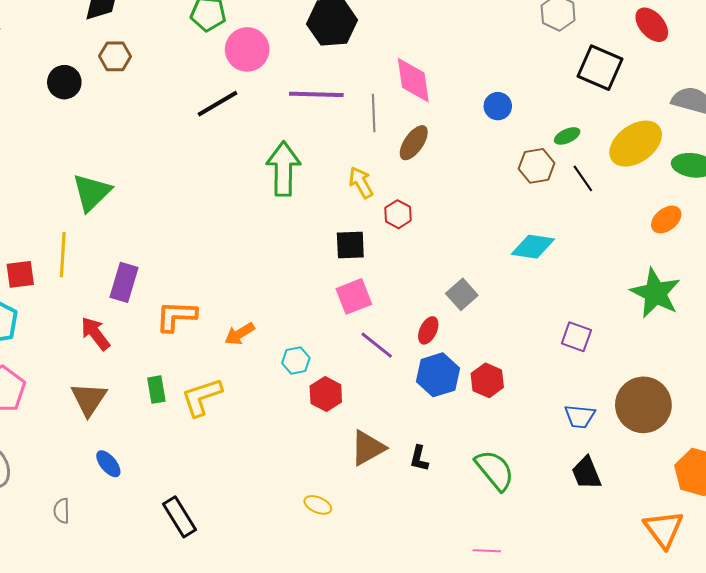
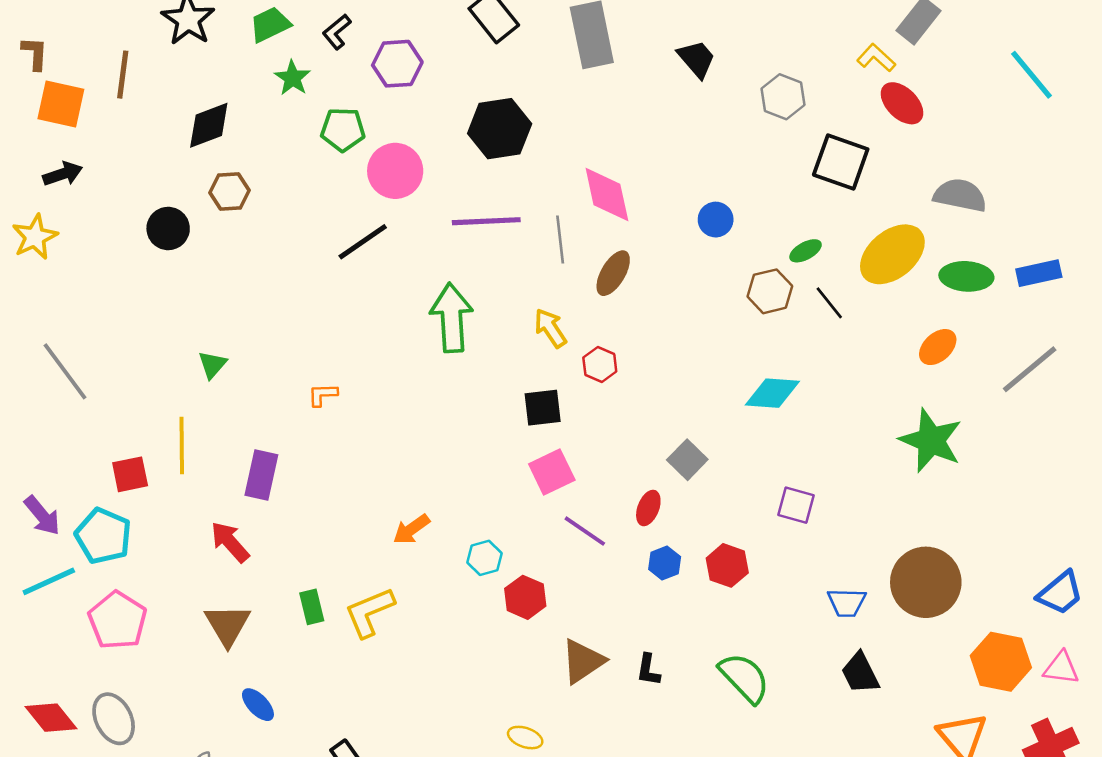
green triangle: (92, 192) -> (212, 365), size x0.6
orange L-shape: (176, 316) -> (323, 395), moved, size x0.6
purple square: (576, 337) -> (796, 505), moved
blue hexagon: (438, 375) -> (665, 563), size x0.6

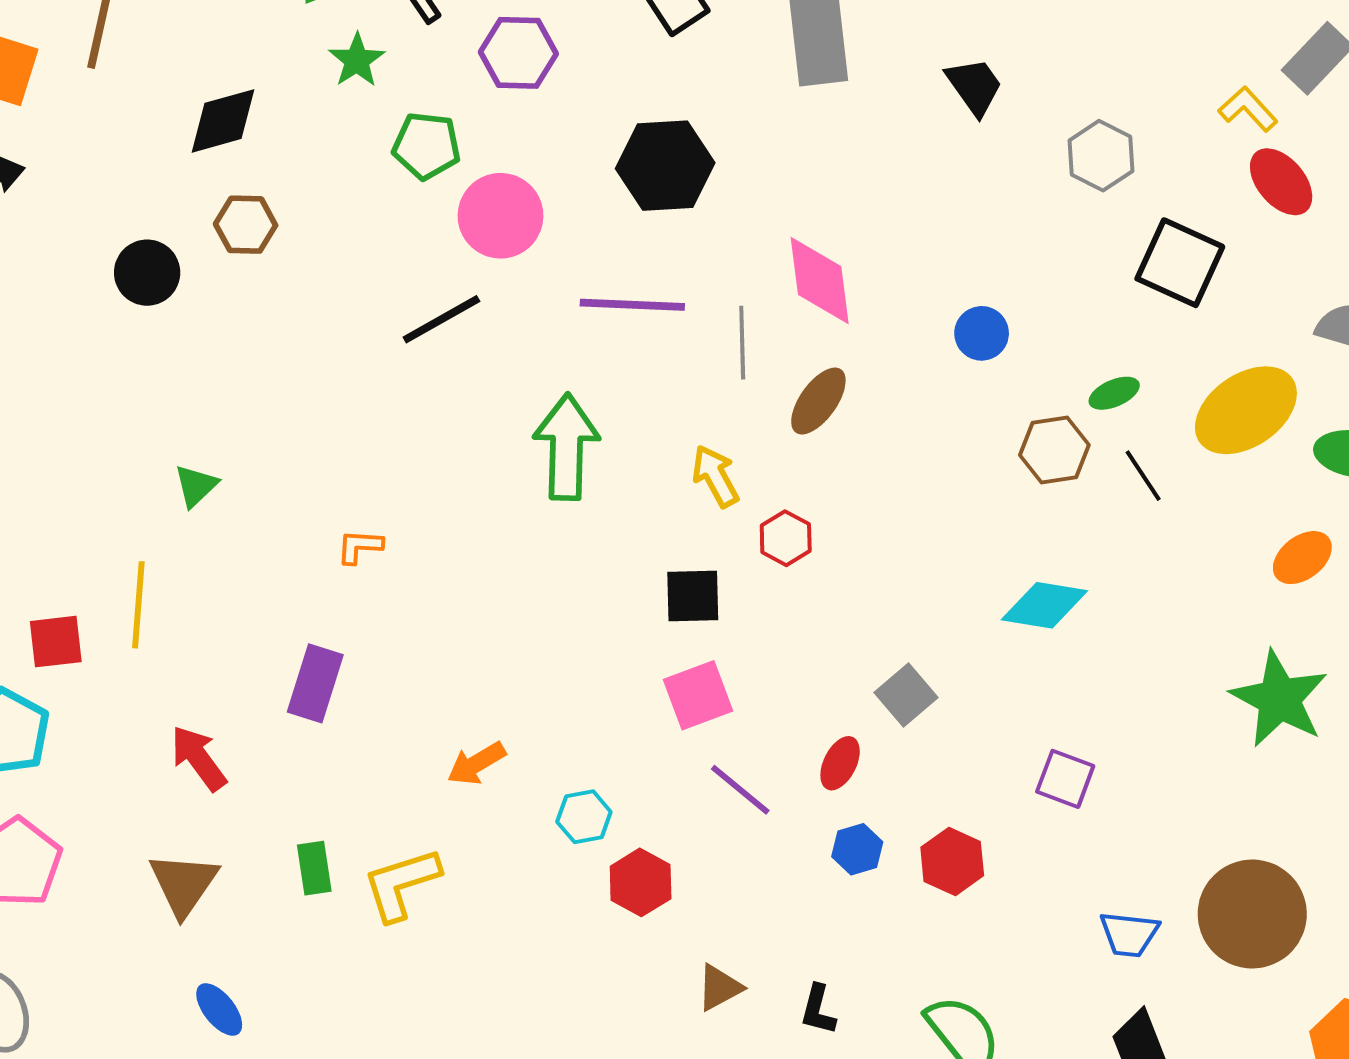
purple rectangle: (261, 475) -> (315, 683), moved
brown triangle: (583, 661) -> (719, 988), size x0.7

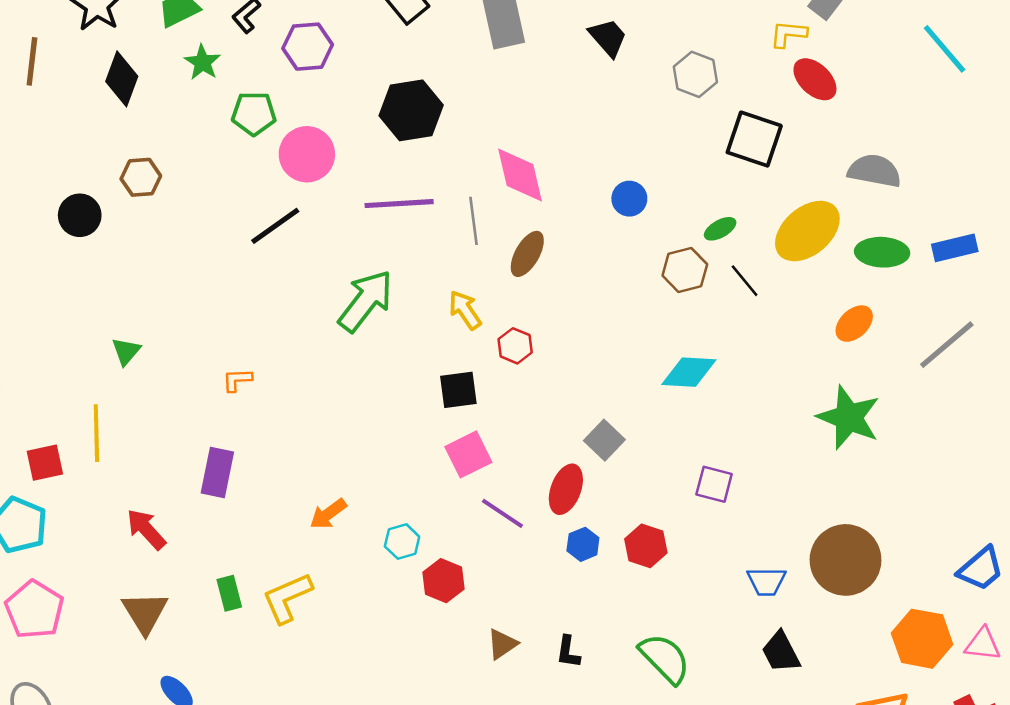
yellow L-shape: (1248, 109) -> (788, 34), turned -36
black diamond: (223, 121) -> (122, 79), moved, turned -48
green arrow: (566, 447) -> (366, 301), turned 42
red ellipse: (840, 763) -> (566, 489), size x1.4

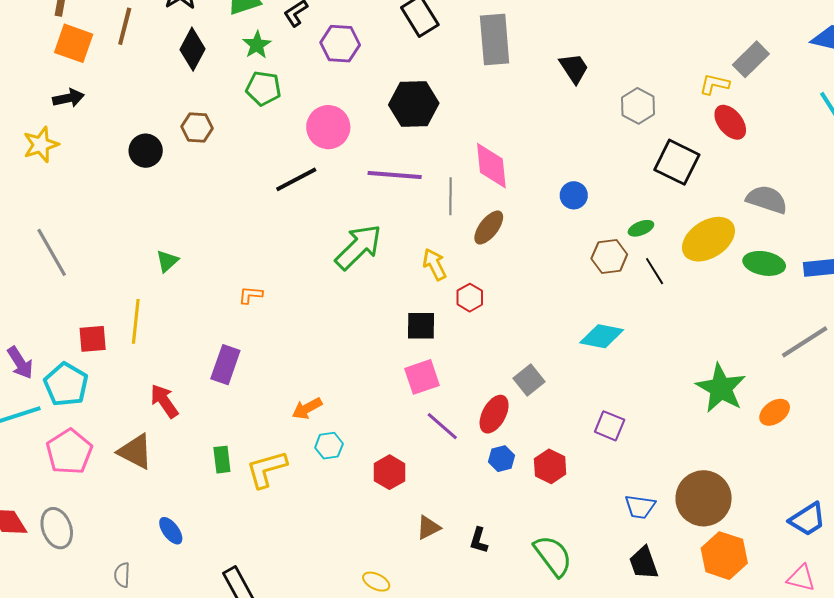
green pentagon: (254, 113) -> (263, 88), moved
orange ellipse: (854, 324) -> (775, 412), moved
cyan hexagon: (402, 542) -> (329, 446), moved
brown triangle: (145, 613) -> (135, 452), moved, turned -39
orange hexagon: (922, 639) -> (724, 556), moved

